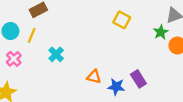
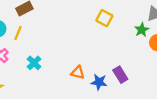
cyan cross: (56, 54) -> (34, 63), moved

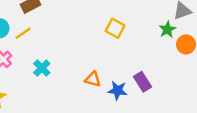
yellow square: (104, 18) -> (115, 28), moved
yellow line: (18, 33) -> (23, 33), turned 32

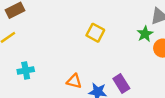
cyan cross: (42, 68) -> (26, 71), turned 35

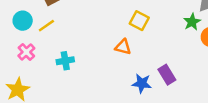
orange triangle: (74, 81) -> (123, 47), moved

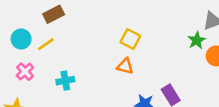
yellow square: (139, 21) -> (130, 39), moved

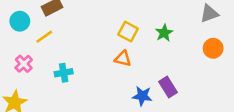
cyan circle: (21, 39) -> (20, 21), moved
green star: (197, 40) -> (164, 33), moved

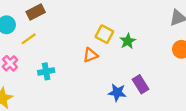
green star: (164, 33) -> (128, 41), moved
orange triangle: (123, 59) -> (90, 55), moved, turned -35

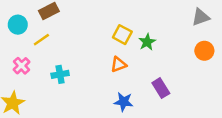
orange triangle: (90, 55) -> (119, 64), moved
blue star: (117, 92) -> (124, 102), moved

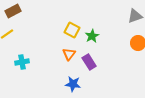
orange triangle: (119, 64) -> (69, 54), turned -32
purple rectangle: (161, 88) -> (89, 62), moved

